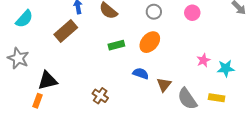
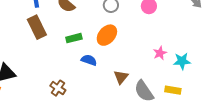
brown rectangle: (66, 31) -> (37, 27), moved, turned -75
blue semicircle: (141, 73) -> (89, 60), moved

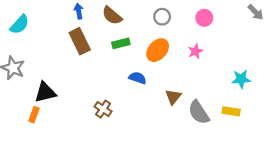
green rectangle: (74, 38) -> (121, 43), moved
pink star: (160, 53) -> (195, 51), moved

